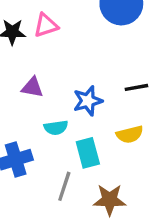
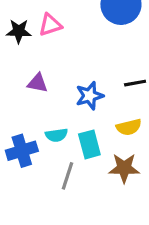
cyan semicircle: (56, 128) -> (56, 135), moved
brown star: (110, 200) -> (124, 168), moved

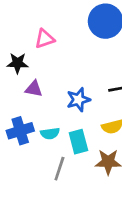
black star: (19, 31) -> (18, 63), moved
blue cross: (22, 151) -> (20, 131), moved

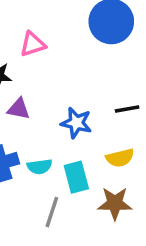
blue star: (78, 100) -> (76, 123), turned 30

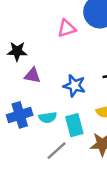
pink triangle: (33, 44) -> (67, 28), moved
gray line: (52, 212) -> (57, 151), turned 30

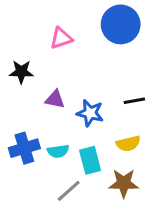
pink triangle: (67, 28) -> (61, 38), moved
purple triangle: (32, 75) -> (55, 99), moved

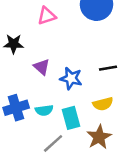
purple triangle: (55, 99) -> (42, 67), turned 30
brown star: (124, 183) -> (99, 137), turned -30

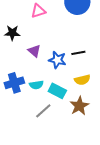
black line: (108, 68) -> (78, 53), moved
cyan rectangle: (71, 118) -> (57, 91), turned -48

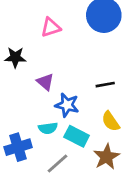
blue star: (57, 60) -> (67, 105), moved
yellow semicircle: (82, 80) -> (111, 121), turned 70
blue cross: (14, 83) -> (18, 147), moved

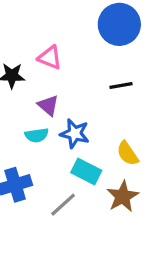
pink triangle: (51, 27) -> (50, 57), moved, turned 40
black line: (105, 85) -> (121, 86), moved
cyan semicircle: (48, 128) -> (37, 135), moved

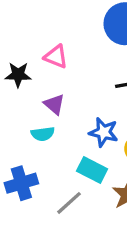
blue star: (75, 134) -> (104, 132), moved

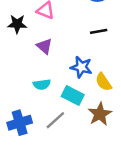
cyan semicircle: (43, 134) -> (42, 84), moved
blue cross: (21, 183) -> (20, 123), moved

